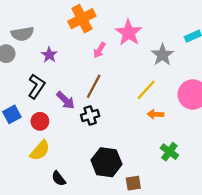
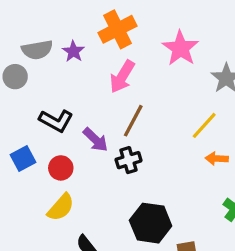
pink arrow: (99, 50) -> (122, 77), moved, size x1.5
purple star: (49, 55) -> (73, 51), moved
black L-shape: (36, 86) -> (56, 121), turned 85

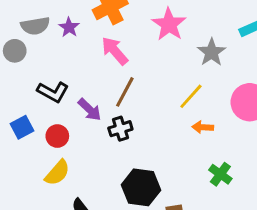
pink arrow: (122, 77) -> (115, 51), turned 108

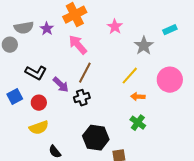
pink star: (169, 24) -> (115, 27), size x0.7
yellow semicircle: (57, 173) -> (39, 128), turned 30
green cross: (220, 174) -> (138, 123), moved

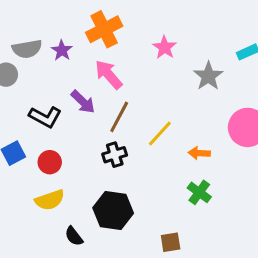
yellow line: (130, 76) -> (160, 133), moved
purple arrow: (61, 85) -> (83, 102), moved
black hexagon: (96, 138) -> (113, 211), moved

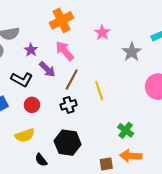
purple star: (62, 50) -> (31, 50), moved
yellow line: (160, 133) -> (99, 91), turned -60
orange arrow: (199, 153) -> (131, 156), moved, size x1.5
red circle: (50, 162) -> (32, 105), moved

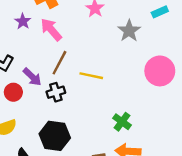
purple star: (31, 50) -> (23, 21), moved
purple arrow: (47, 69) -> (32, 77), moved
yellow line: (99, 91) -> (91, 76), turned -60

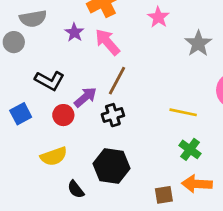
yellow line: (91, 76) -> (183, 112), moved
purple arrow: (32, 77) -> (85, 97), turned -84

